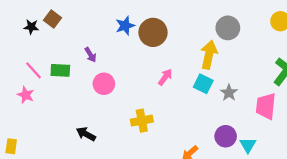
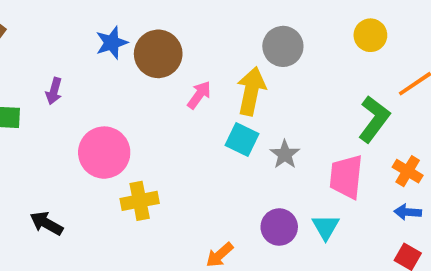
purple arrow: (90, 55) -> (54, 91), turned 48
pink arrow: (165, 77) -> (199, 95), moved
pink circle: (104, 84) -> (104, 153), moved, size x1.4
cyan triangle: (248, 145) -> (326, 227), moved

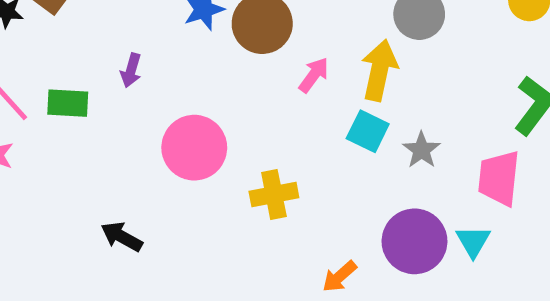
yellow cross: (140, 201) -> (274, 194), moved
purple circle: (279, 227) -> (414, 241), size x1.4

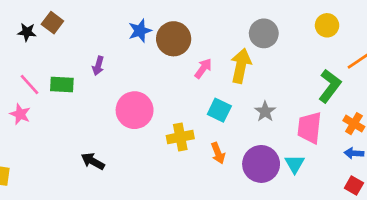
cyan square: (368, 131) -> (219, 110), moved
orange arrow: (340, 276) -> (218, 153), moved, turned -70

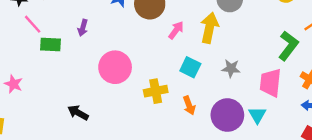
pink line: (30, 85) -> (33, 24), moved
gray star: (265, 111) -> (231, 68), turned -30
pink star: (20, 114) -> (13, 84), moved

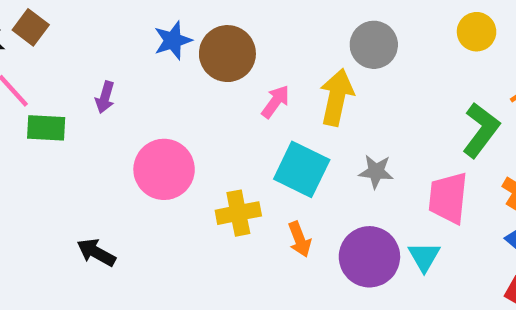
cyan square: (190, 67) -> (302, 169), size x1.4

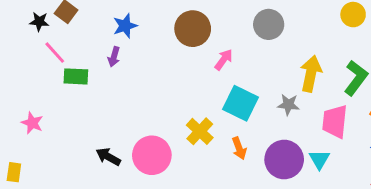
blue star: (173, 40) -> (125, 26), moved
gray circle: (374, 45) -> (269, 24), moved
yellow arrow: (337, 97) -> (311, 74), moved
pink circle: (164, 169) -> (152, 155), moved
yellow cross: (238, 213) -> (200, 131), turned -36

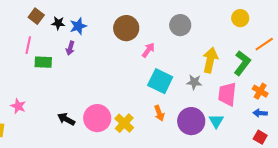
black star: (39, 22) -> (58, 23), moved
pink line: (55, 53) -> (28, 45), turned 54
pink star: (32, 123) -> (18, 106), moved
yellow cross: (200, 131) -> (124, 123), moved

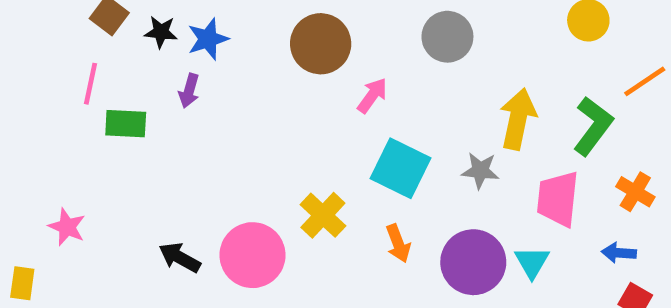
blue arrow: (260, 113) -> (619, 253), moved
yellow cross: (124, 123) -> (323, 215), moved

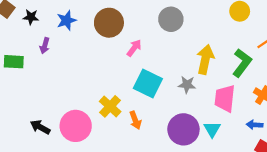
blue star: (208, 39) -> (66, 20), moved
orange arrow: (398, 243) -> (135, 120), moved

